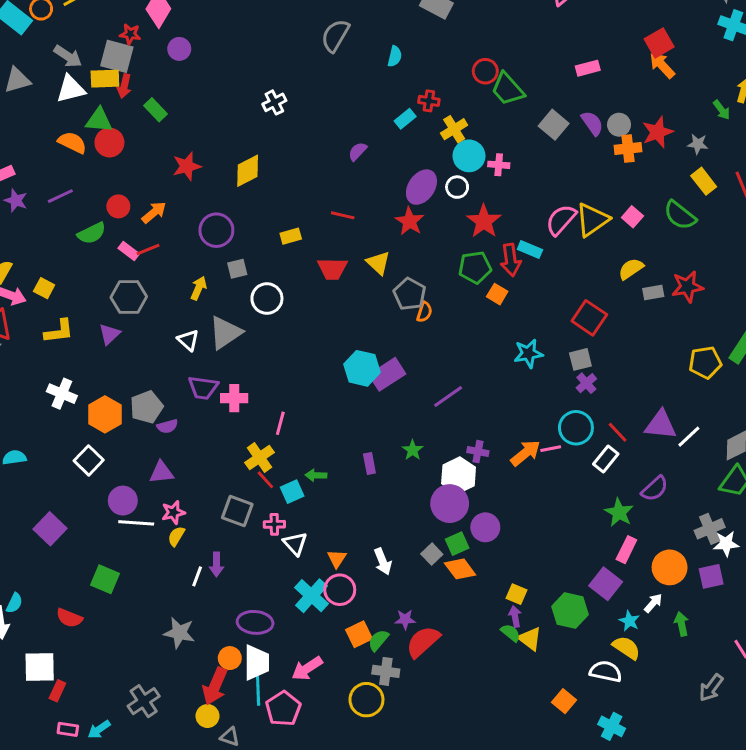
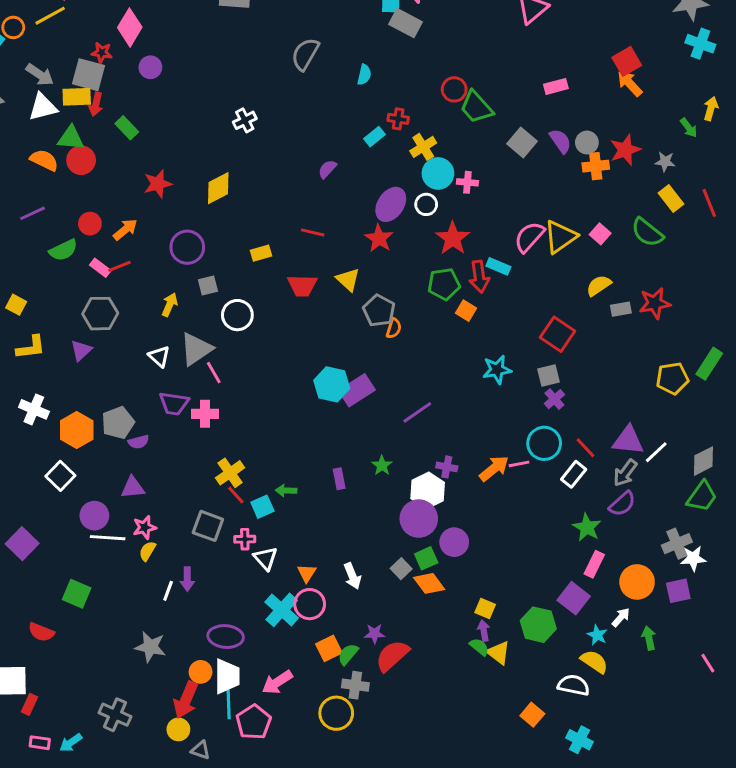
pink line: (280, 423) -> (214, 373), moved, turned -45
gray arrow: (711, 688) -> (625, 473), moved
gray cross: (144, 701) -> (115, 715), turned -32

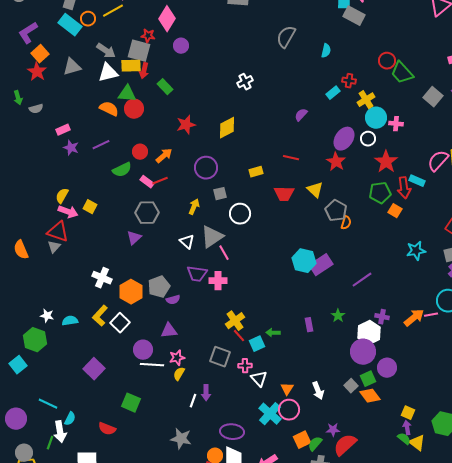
yellow L-shape: (31, 347) -> (100, 316), moved, turned 140

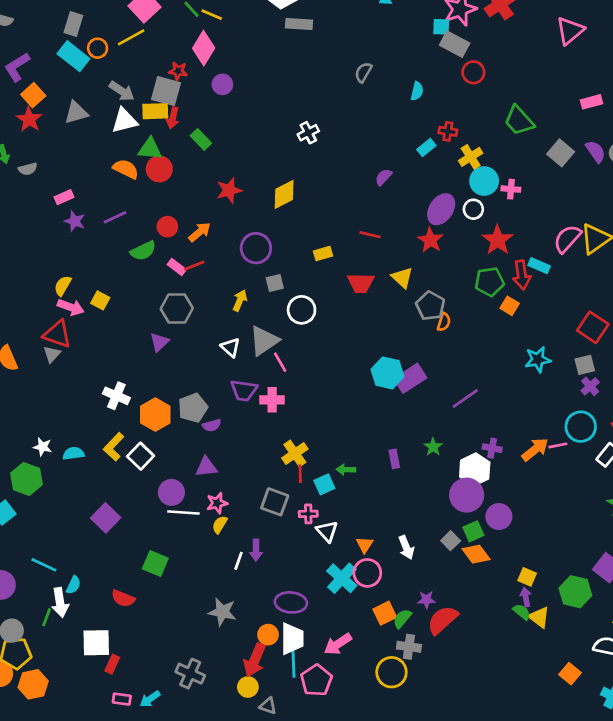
gray semicircle: (286, 37) -> (363, 72), size x0.7
red circle: (387, 61) -> (473, 72), moved
red line: (239, 336) -> (300, 474), turned 40

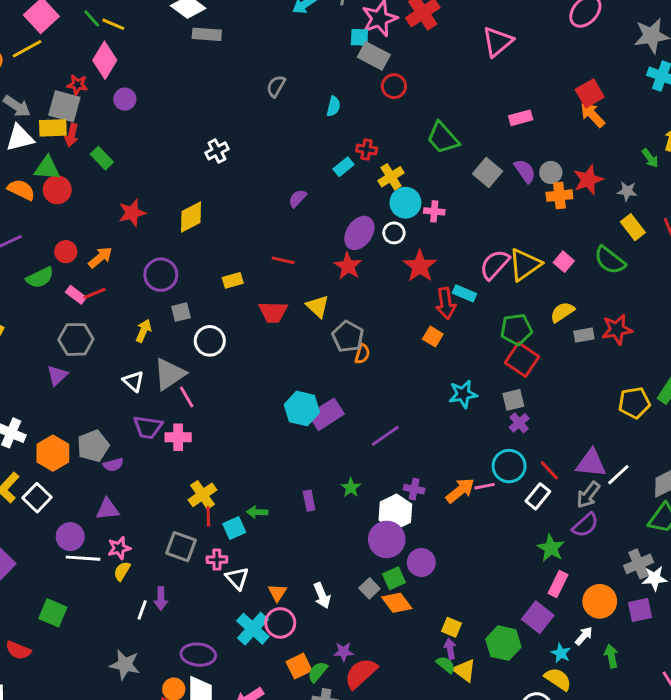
green pentagon: (489, 282) -> (516, 329), moved

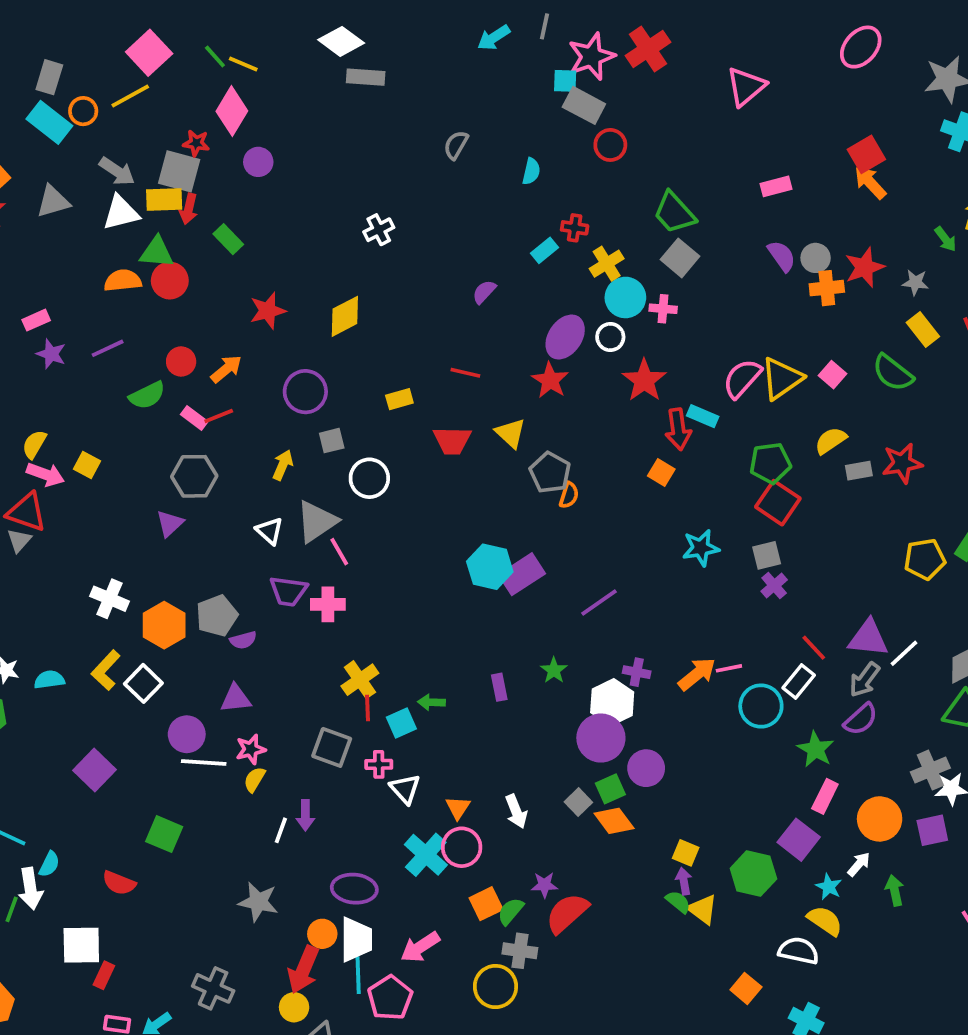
gray square: (487, 172) -> (680, 258), moved
orange semicircle: (21, 190) -> (123, 281), turned -32
cyan circle: (509, 466) -> (761, 706), moved

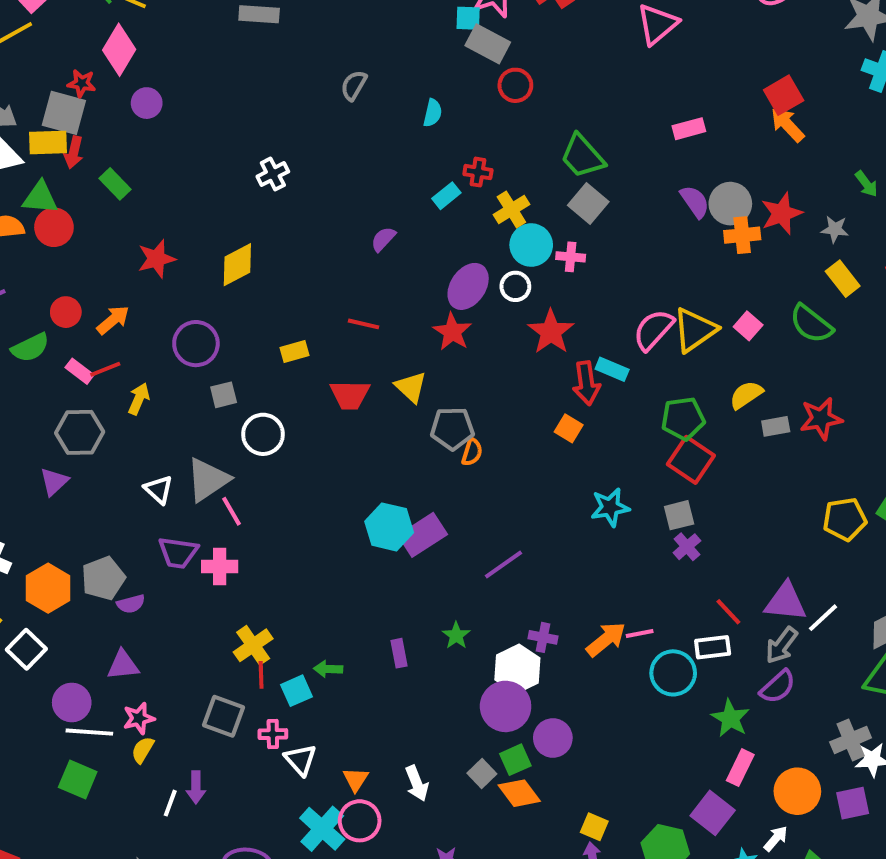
gray circle: (816, 258) -> (730, 204), size x1.4
yellow arrow: (283, 465) -> (139, 399), moved
gray pentagon: (550, 473) -> (452, 428), turned -30
white rectangle: (799, 682) -> (713, 647), turned 44
green square: (164, 834) -> (78, 779), moved

